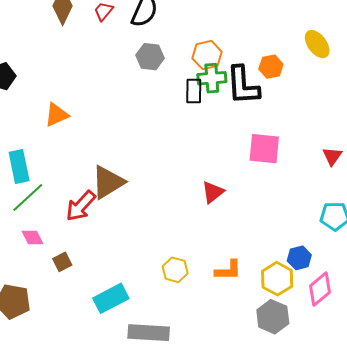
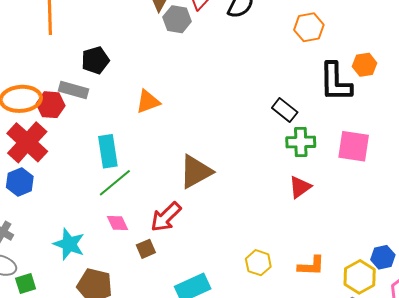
orange hexagon: (207, 55) -> (309, 27), moved
gray hexagon: (150, 57) -> (177, 19), moved
green cross: (212, 78) -> (301, 142), moved
black rectangle: (194, 91) -> (285, 110), moved, turned -55
red arrow: (81, 206) -> (166, 217), moved

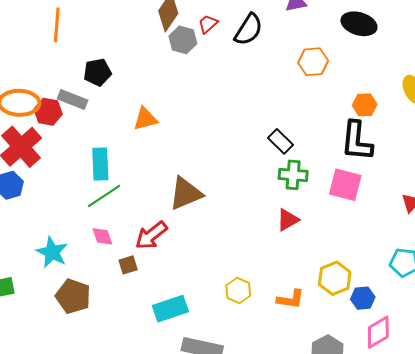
black L-shape: (335, 82) -> (357, 141), moved
yellow hexagon: (360, 277) -> (335, 278), moved

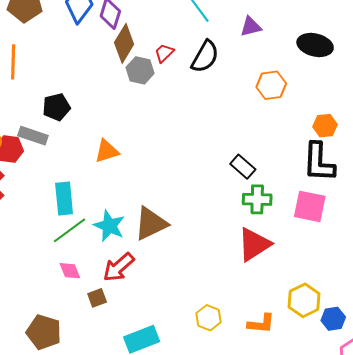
red triangle: (288, 220) -> (254, 244), size x1.5
cyan star: (52, 252) -> (109, 226), moved

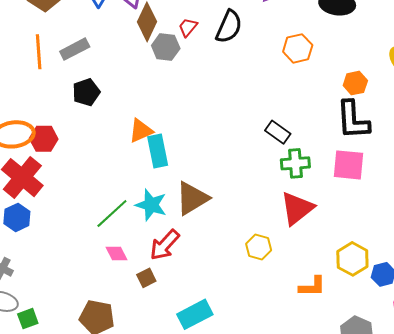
gray rectangle: (33, 136) -> (75, 49), moved, turned -40
cyan rectangle: (64, 199) -> (158, 151), moved
yellow hexagon: (209, 318) -> (259, 247), moved

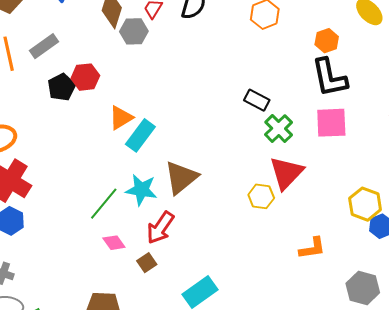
red hexagon: (44, 139) -> (85, 77), moved
cyan rectangle: (158, 151) -> (140, 135), turned 56
green cross: (295, 163) -> (279, 129), turned -32
yellow hexagon: (259, 247) -> (261, 196), moved
yellow hexagon: (352, 259) -> (365, 204), moved

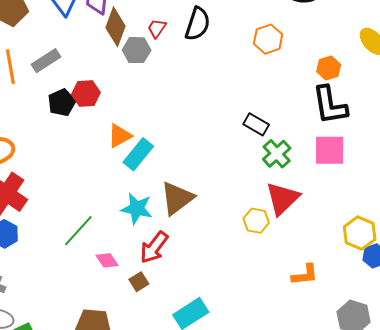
green line: (104, 204) -> (78, 231), moved

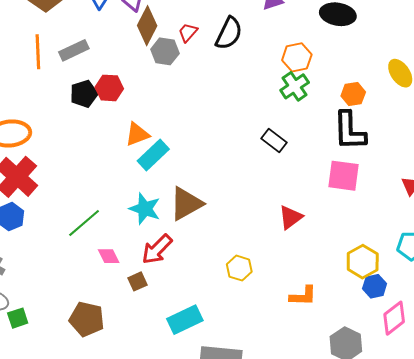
green cross: (277, 154) -> (295, 86), moved
red triangle: (282, 198) -> (291, 217), size x0.7
yellow hexagon: (256, 221) -> (239, 268), moved

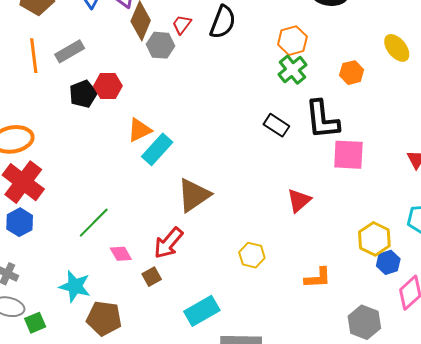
black L-shape: (350, 131) -> (322, 120), moved
cyan star: (145, 209) -> (75, 286), moved

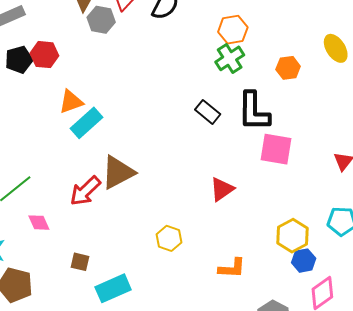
red arrow: (168, 243) -> (85, 191), moved
brown square: (152, 277) -> (80, 262), moved, turned 36

